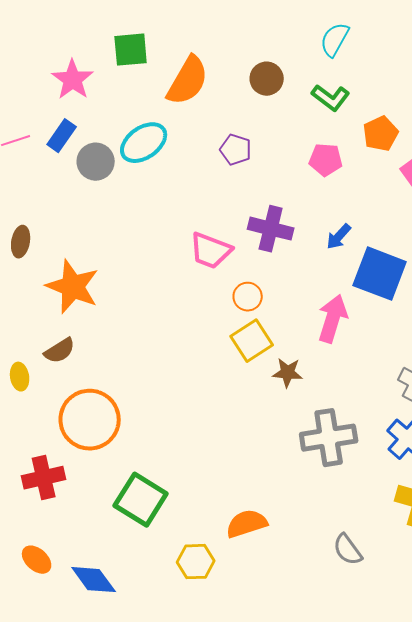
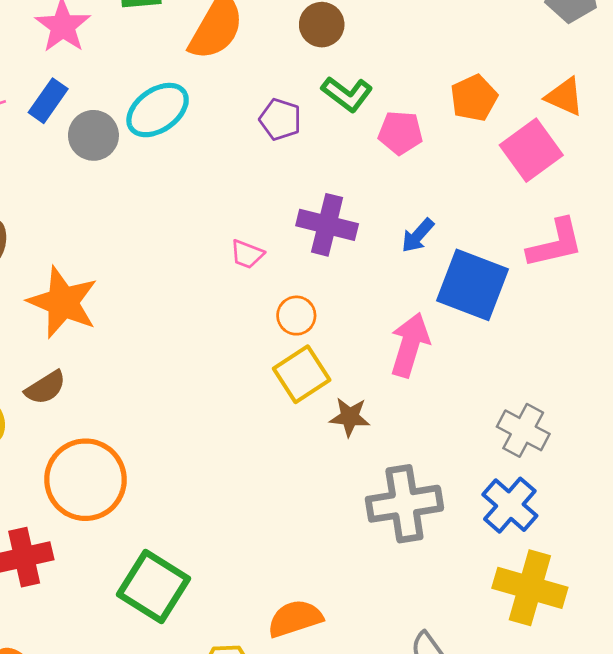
green L-shape: (331, 98) -> (347, 94), moved
pink trapezoid: (211, 251) -> (247, 254), size x0.6

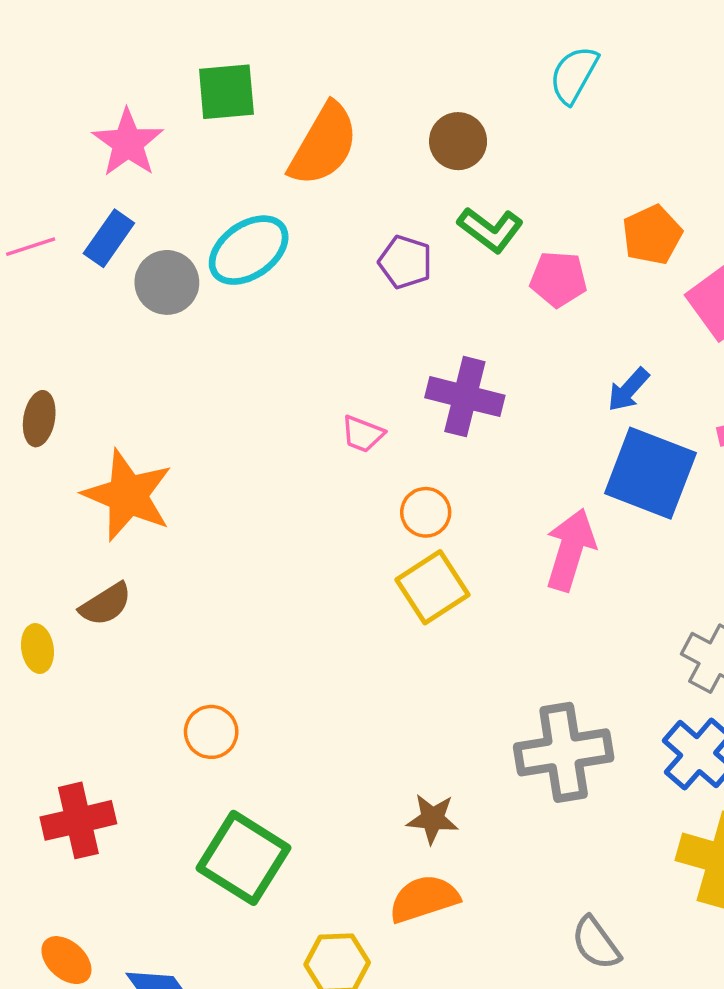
blue arrow: (418, 235) -> (628, 390), moved
brown star: (350, 417) -> (432, 819), moved
orange circle: (85, 480) -> (211, 732), moved, size x0.5

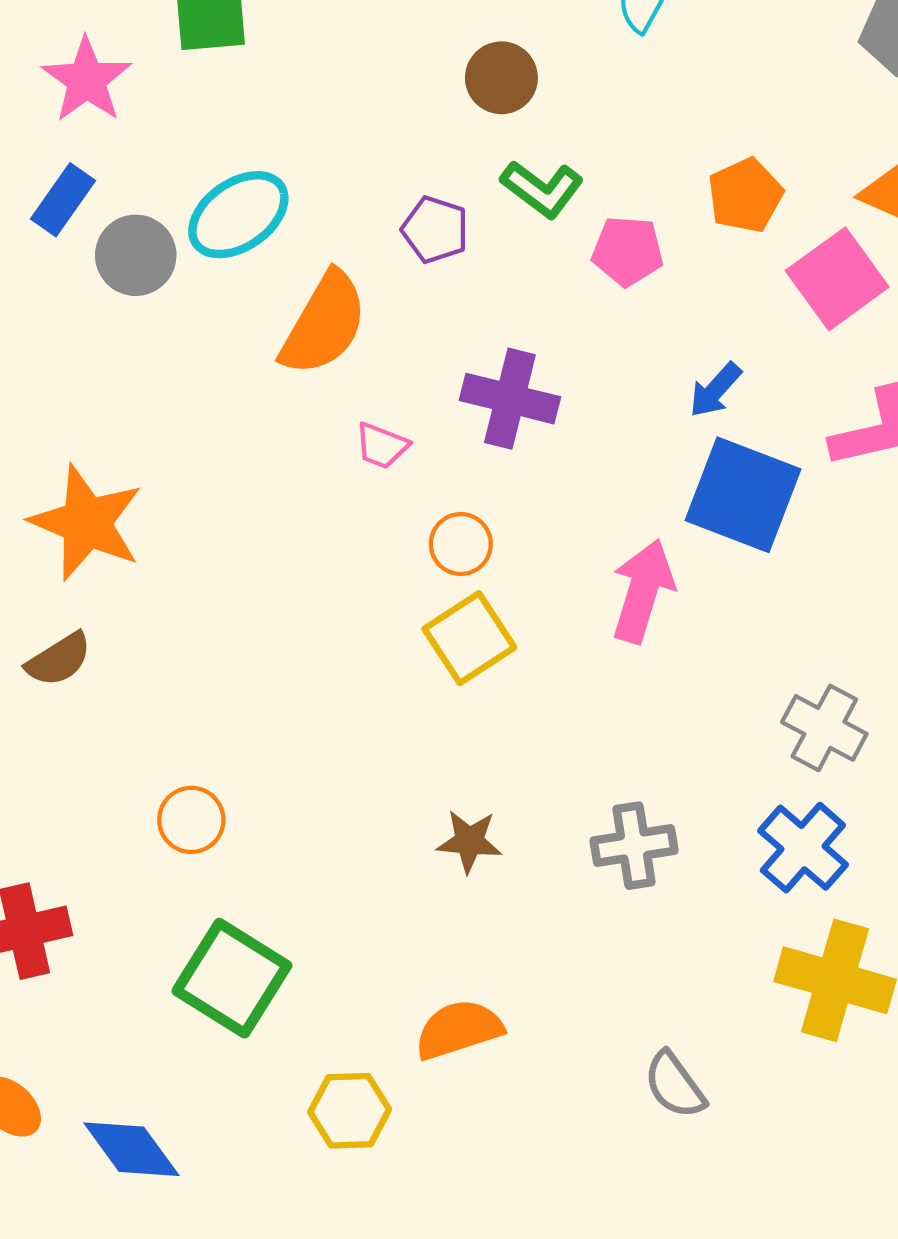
orange semicircle: (324, 145) -> (324, 324), moved
gray cross: (564, 752) -> (634, 846), size x0.7
brown star: (432, 819) -> (469, 841), moved

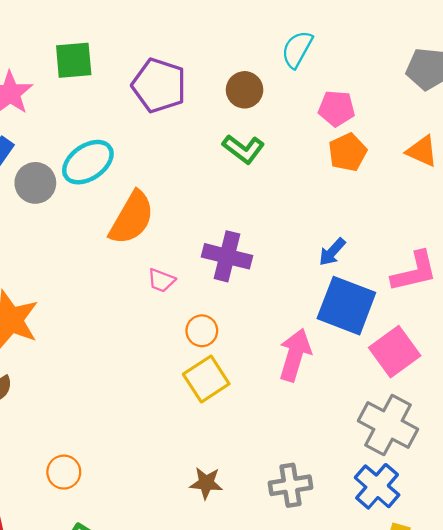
brown circle: (501, 78) -> (245, 90), moved
purple pentagon: (435, 230) -> (159, 85), moved, size x1.6
pink pentagon: (628, 251) -> (337, 108), moved
pink square: (837, 279) -> (395, 352), moved
gray cross: (824, 728) -> (388, 425), size x1.4

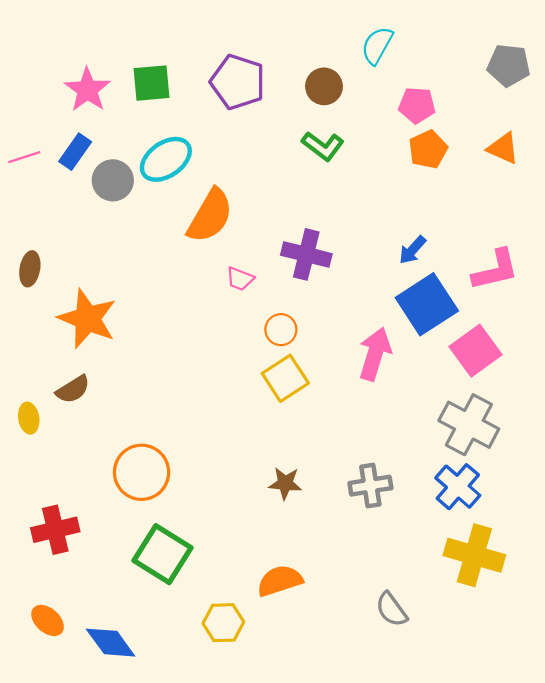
green square: (74, 60) -> (151, 83), moved
blue square: (346, 306) -> (427, 304), turned 36
orange circle: (64, 472) -> (142, 472), size x1.6

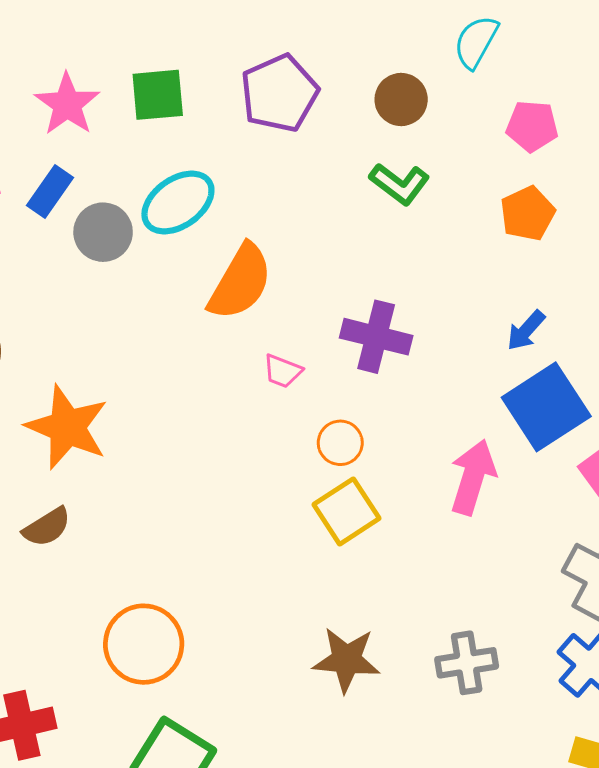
purple pentagon: (238, 82) -> (279, 93), turned 30
orange pentagon: (428, 149) -> (527, 213), moved
brown star: (285, 483) -> (346, 660), size x1.4

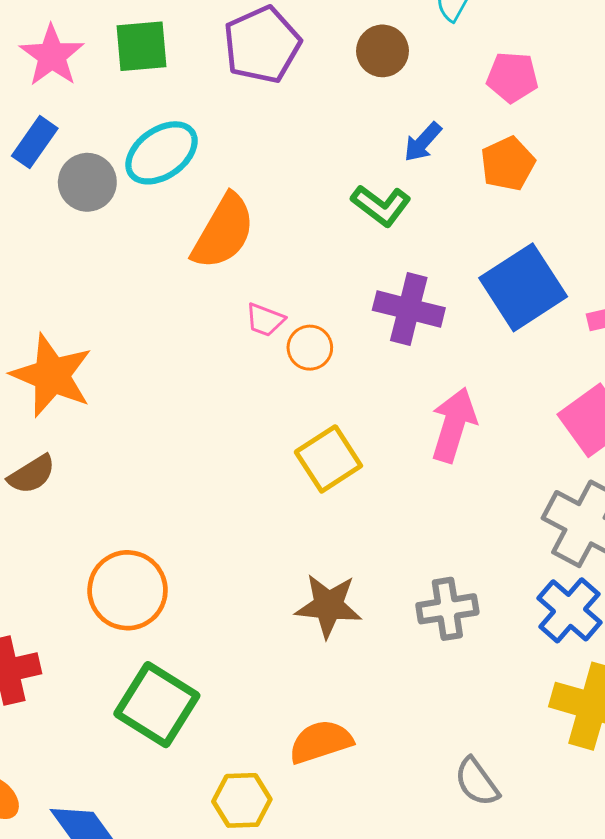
green L-shape: (400, 184) -> (381, 205), moved
blue arrow: (526, 330) -> (423, 142), moved
purple cross: (376, 337) -> (409, 309), moved
blue square: (546, 407) -> (523, 287), moved
orange circle: (340, 443) -> (310, 348), moved

